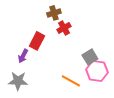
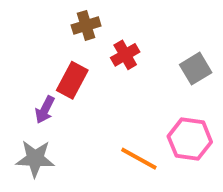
brown cross: (54, 13) -> (86, 25), moved
gray square: (90, 57) -> (196, 69), moved

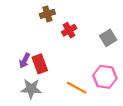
red rectangle: (72, 80) -> (40, 64), moved, turned -48
gray star: (35, 159) -> (31, 89), moved

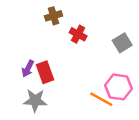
red cross: (69, 30) -> (78, 34), turned -32
orange line: (77, 88) -> (101, 99), moved

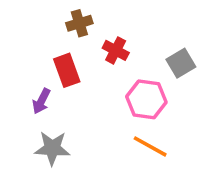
red rectangle: (45, 72) -> (67, 70), moved
pink hexagon: (119, 87) -> (146, 99), moved

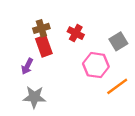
brown cross: (79, 23) -> (41, 28), moved
orange line: (150, 146) -> (117, 86), moved, turned -65

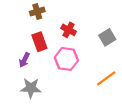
brown cross: (41, 28) -> (37, 12), moved
pink hexagon: (96, 65) -> (66, 59), moved

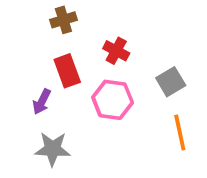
gray square: (107, 37) -> (171, 82), moved
orange line: (106, 78) -> (180, 133), turned -66

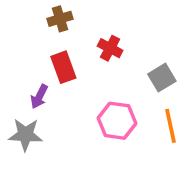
pink hexagon: (113, 100) -> (117, 121), moved
gray star: (53, 149) -> (25, 135), moved

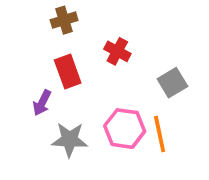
orange line: (170, 126) -> (160, 134), moved
gray star: (25, 135) -> (70, 140), moved

